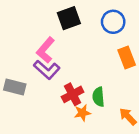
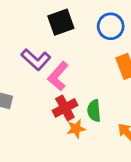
pink L-shape: (46, 50) -> (58, 76), moved
purple L-shape: (47, 70) -> (36, 59), moved

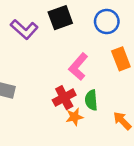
purple L-shape: (36, 59) -> (24, 29), moved
pink L-shape: (58, 76) -> (78, 67), moved

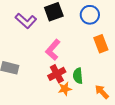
pink L-shape: (78, 67) -> (53, 50), moved

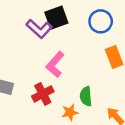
purple L-shape: (26, 21) -> (39, 29), moved
red cross: (57, 74) -> (43, 94), moved

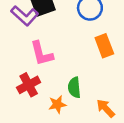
pink L-shape: (55, 64) -> (42, 54), turned -55

